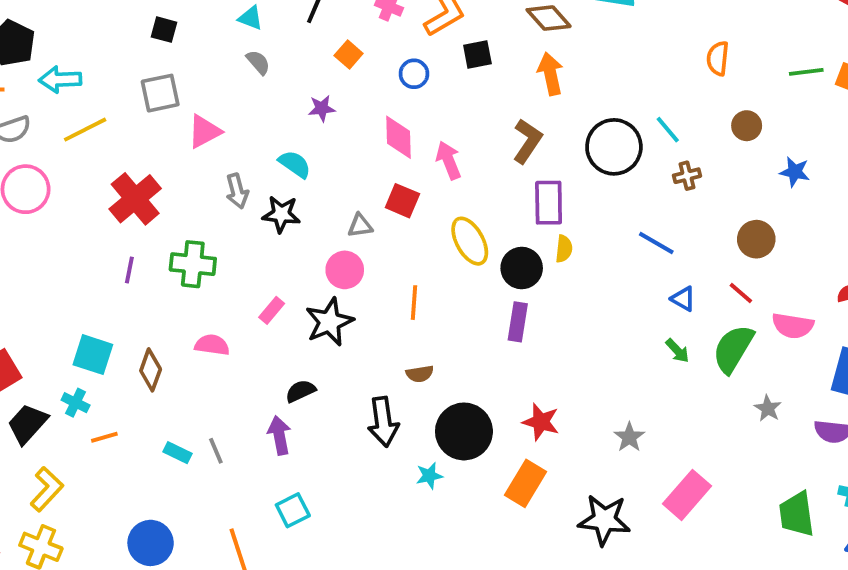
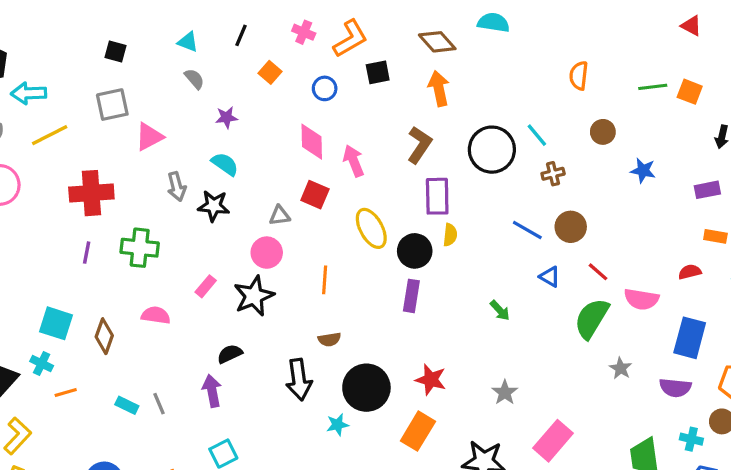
purple star: (322, 108) -> (227, 117), moved
red cross: (135, 199) -> (91, 193), turned 36
brown circle: (756, 239) -> (571, 227), moved
green arrow: (677, 351) -> (500, 310), moved

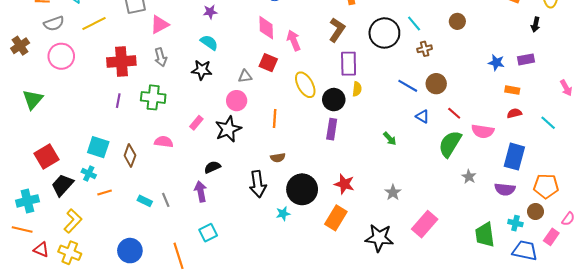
blue star: (643, 171) -> (496, 63), moved
gray arrow: (177, 187) -> (161, 57), moved
orange rectangle: (715, 236) -> (512, 90), moved

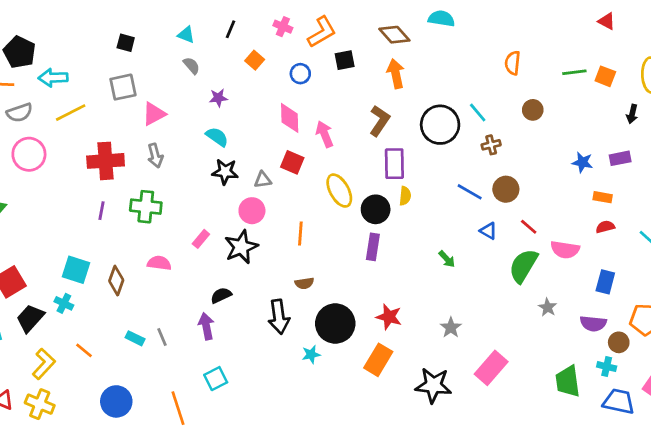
black star: (202, 70) -> (225, 172), moved
blue rectangle: (514, 157) -> (605, 282), size x0.7
orange line: (105, 192) -> (84, 350), moved, turned 56
brown circle: (535, 211) -> (619, 342), moved

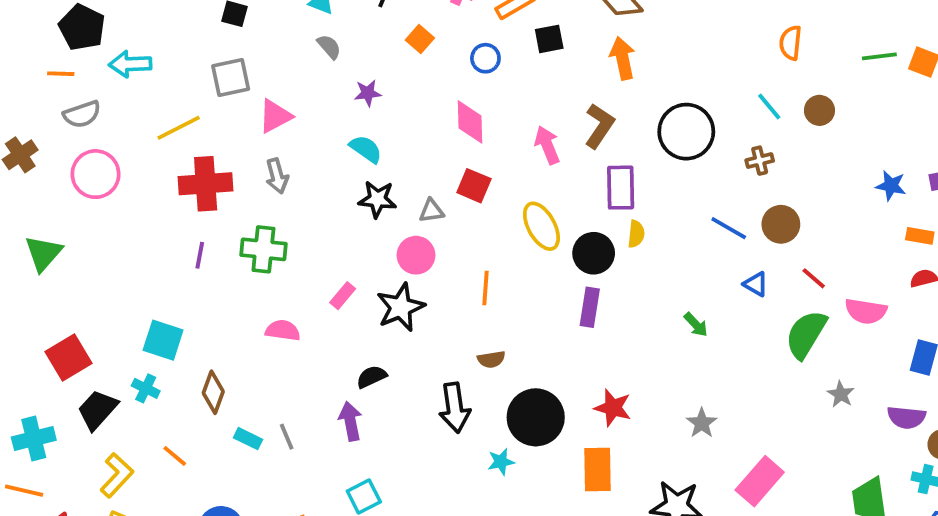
yellow line: (71, 113) -> (179, 128), moved
cyan line: (478, 113) -> (769, 107), moved
pink arrow: (325, 134) -> (547, 145), moved
brown diamond: (116, 281) -> (213, 392), moved
orange rectangle: (378, 360) -> (597, 469), turned -32

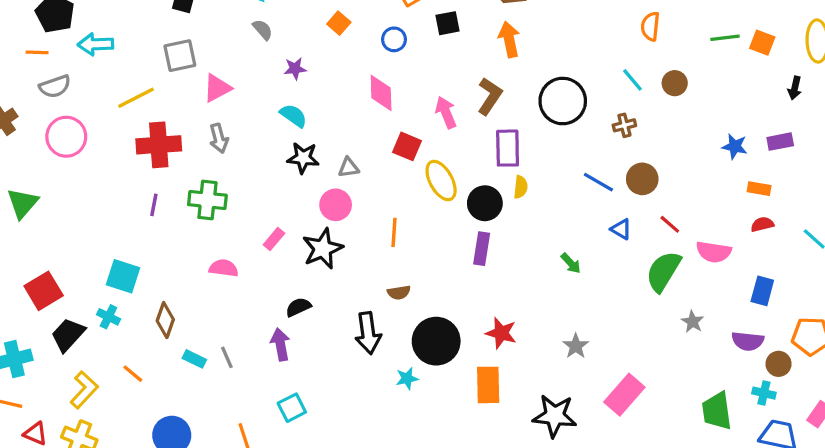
red square: (474, 186) -> (407, 146), moved

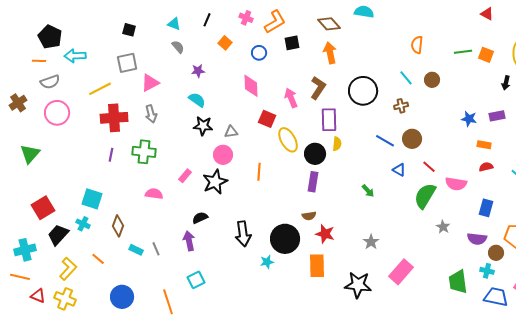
brown semicircle: (399, 292) -> (309, 216), moved

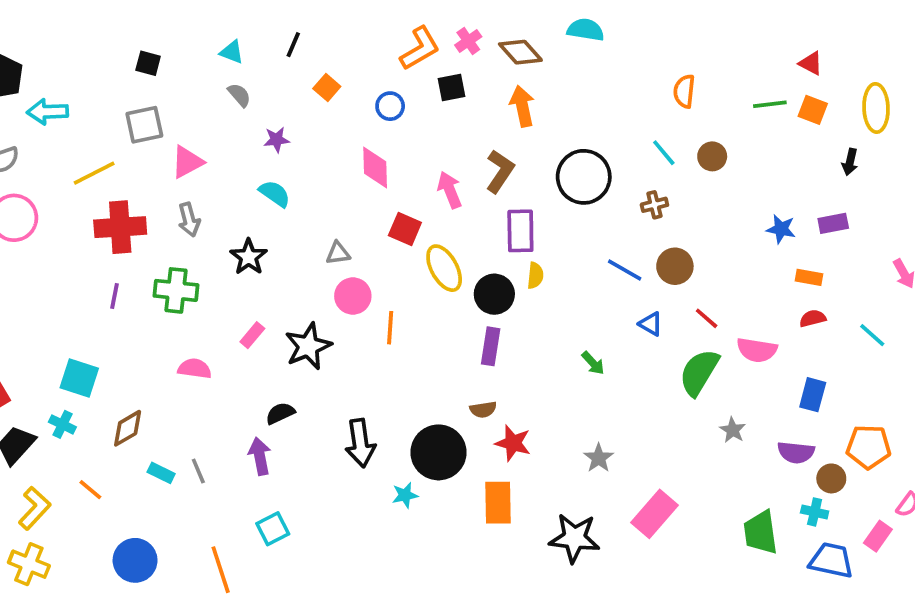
red triangle: (487, 14) -> (811, 63), moved
pink cross: (246, 18) -> (468, 41), moved, turned 32
black star: (203, 126) -> (249, 257), moved, turned 30
pink circle: (223, 155) -> (353, 296), moved
brown diamond: (118, 226) -> (128, 428), turned 40

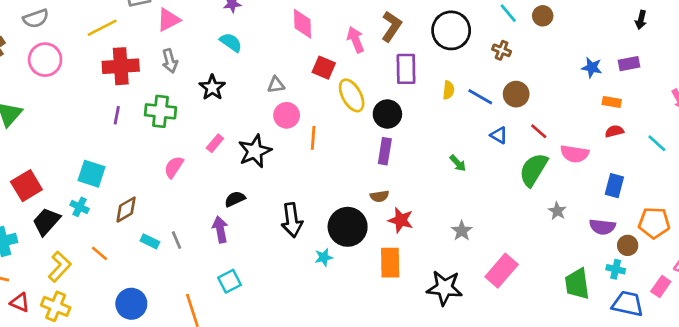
brown cross: (654, 205) -> (502, 50), turned 36
yellow semicircle: (535, 276) -> (448, 90), moved
pink semicircle: (195, 369) -> (174, 167), turned -65

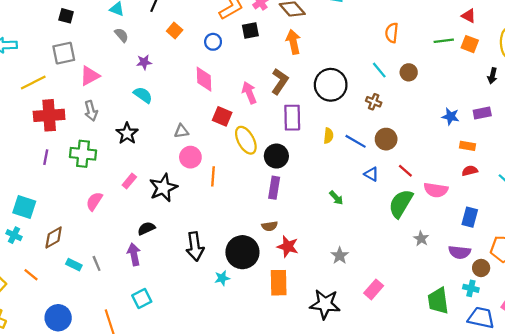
pink rectangle: (502, 271) -> (374, 289), size x0.7

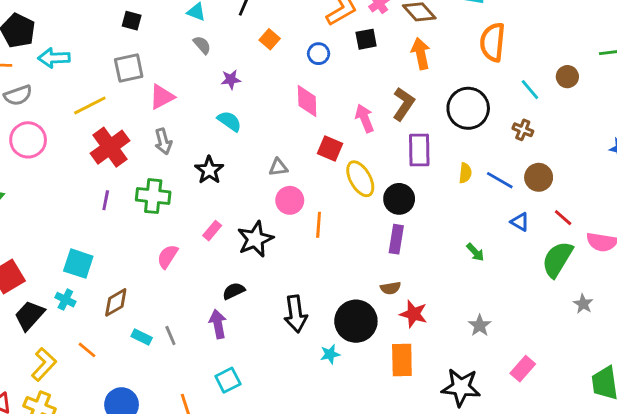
orange semicircle: (392, 33) -> (493, 42), moved, size x1.5
brown circle: (409, 72) -> (567, 77), moved
red cross: (49, 115) -> (110, 147), turned -32

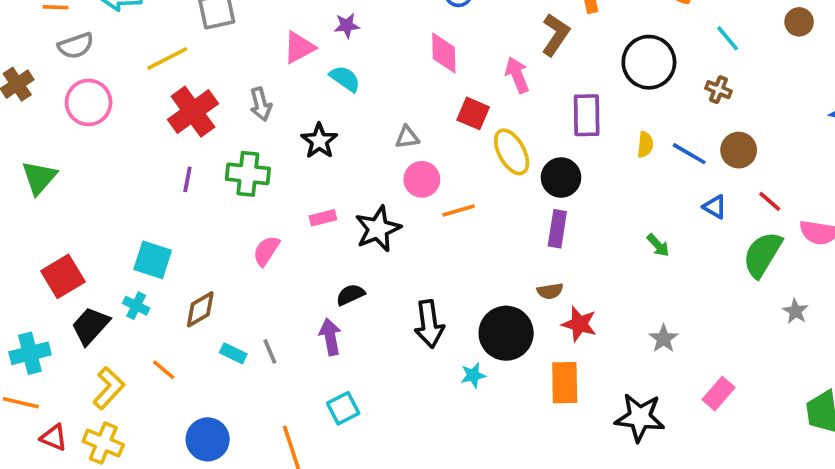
brown circle: (567, 77) -> (799, 22), moved
pink triangle: (162, 97) -> (299, 47), moved
brown L-shape: (403, 104) -> (556, 35), moved
orange line: (319, 225) -> (458, 210), turned 70
pink rectangle: (212, 231) -> (323, 218), turned 36

